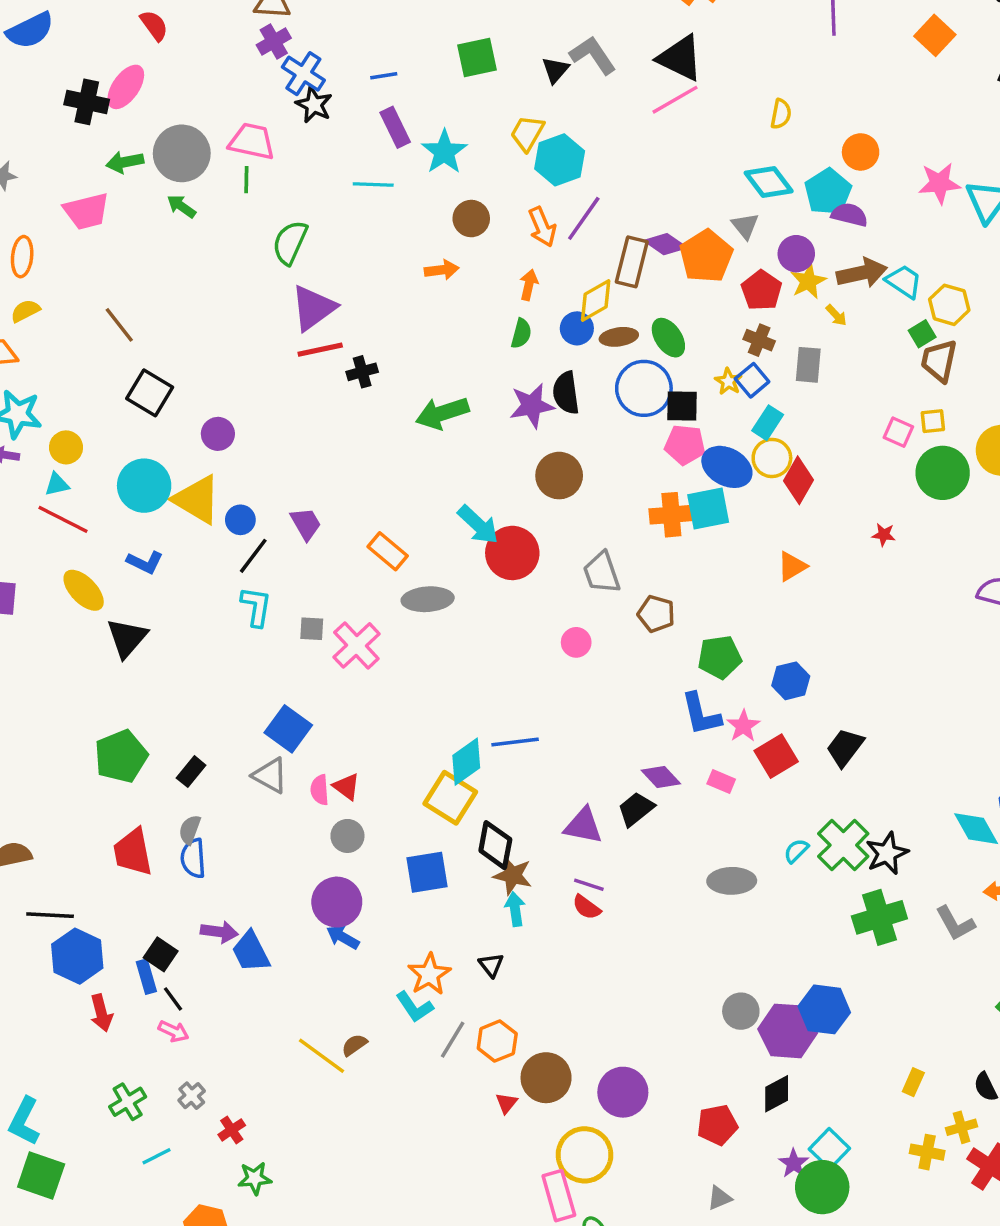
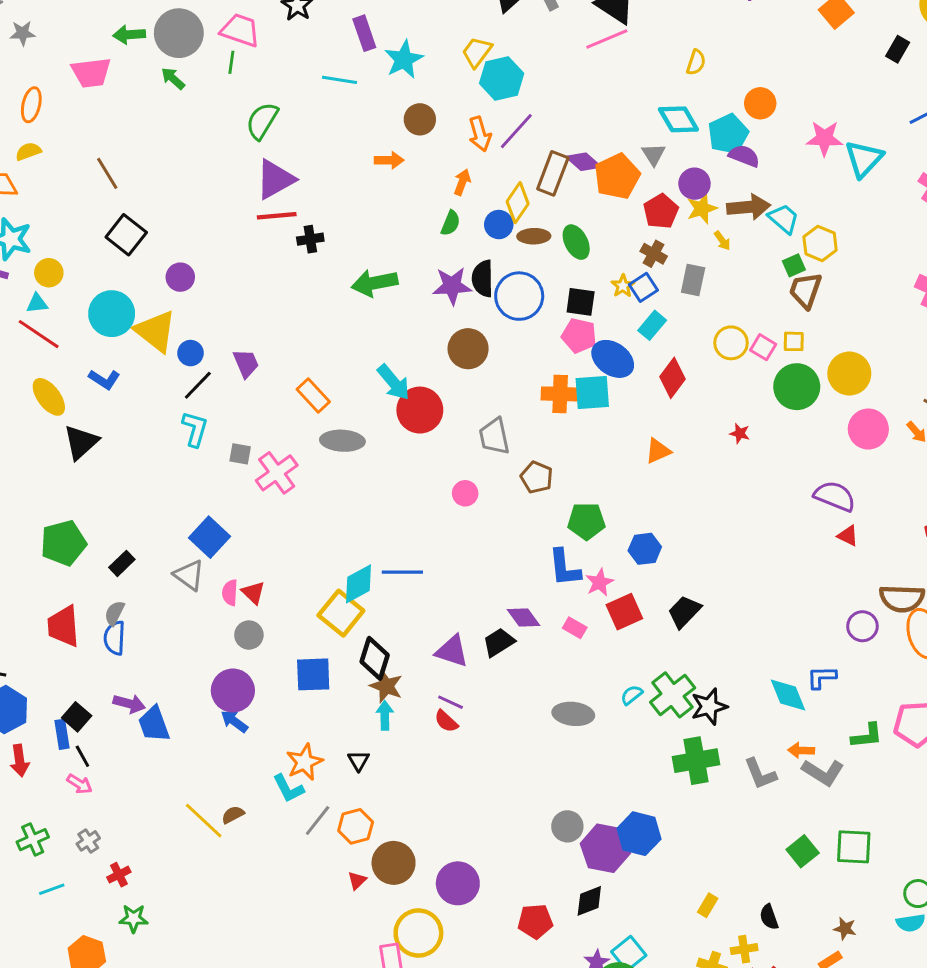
yellow diamond: (596, 300) -> (518, 203), turned -33
blue circle: (644, 388) -> (519, 296), moved
yellow circle: (772, 458) -> (731, 343), moved

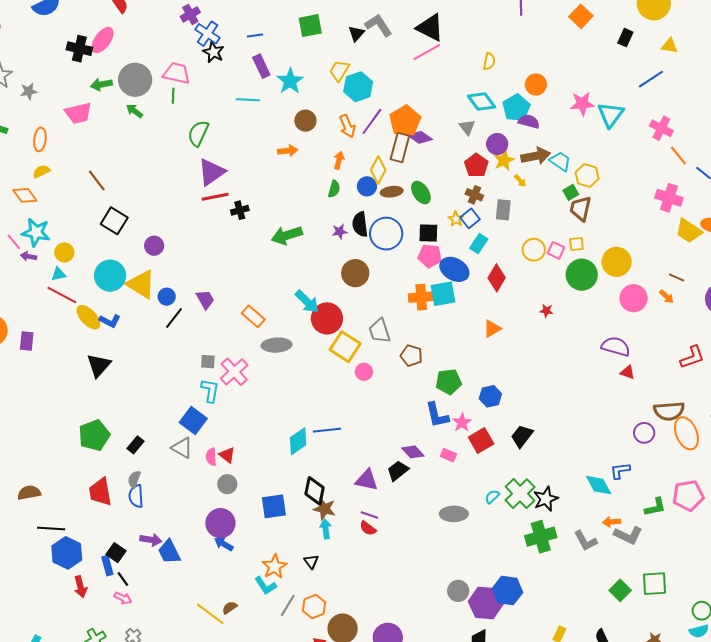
orange pentagon: (617, 176) -> (405, 121), moved
purple star: (452, 286) -> (340, 232), size x0.6
yellow ellipse: (49, 397) -> (88, 317), moved
cyan L-shape: (195, 429) -> (210, 390), moved
yellow square: (341, 613) -> (345, 347), moved

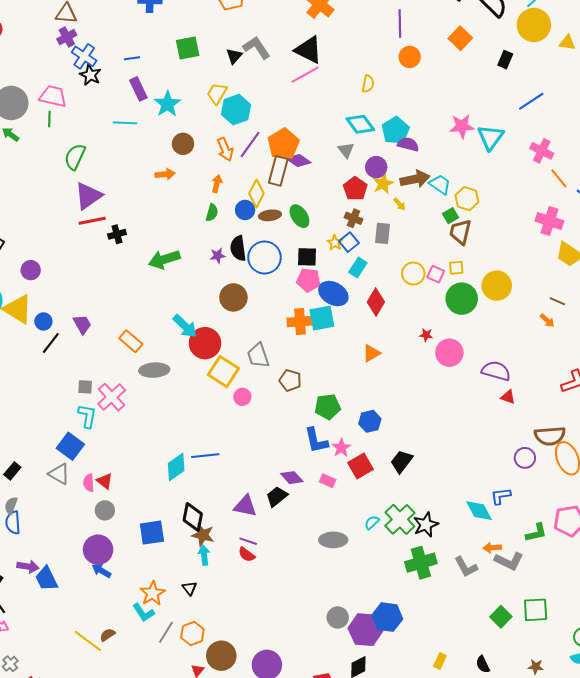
yellow triangle: (670, 46) -> (567, 43), moved
orange circle: (536, 85) -> (410, 57), moved
pink circle: (634, 298) -> (449, 353), moved

